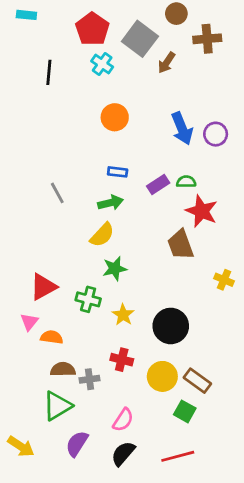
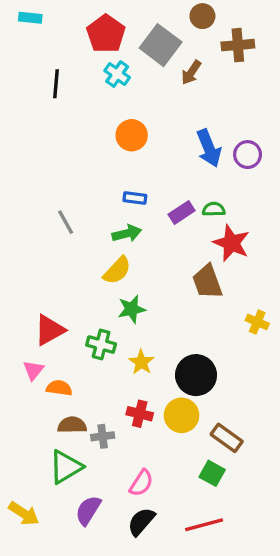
yellow circle: (162, 376) -> (182, 415), moved

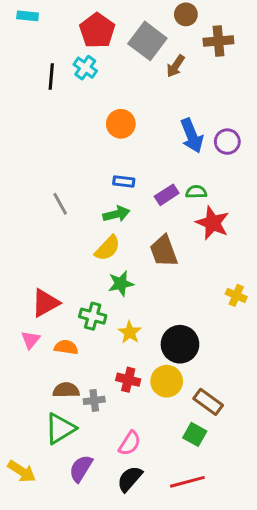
cyan cross: (117, 74) -> (85, 68), moved
brown trapezoid: (207, 282) -> (164, 251), moved
orange semicircle: (59, 388) -> (66, 347), moved

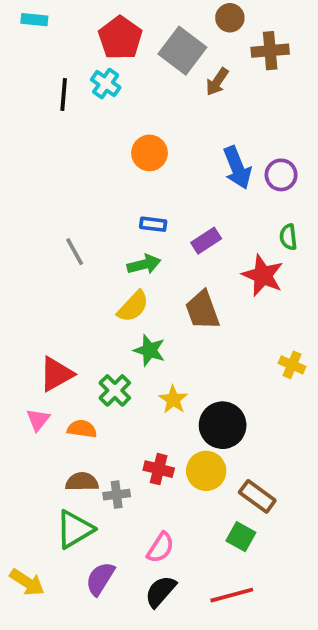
green semicircle: (196, 192) -> (288, 237), moved, turned -96
green star: (121, 284) -> (150, 350), turned 30
green cross: (93, 316) -> (115, 390), turned 30
yellow star: (130, 332) -> (173, 400), moved

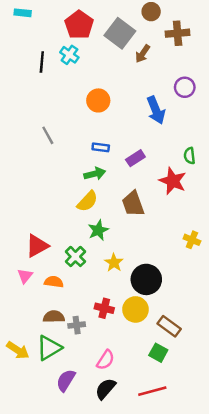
purple circle: (281, 175) -> (185, 87), moved
gray line: (75, 252) -> (48, 135), moved
green star: (150, 350) -> (98, 230), turned 30
yellow arrow: (27, 582) -> (18, 350), moved

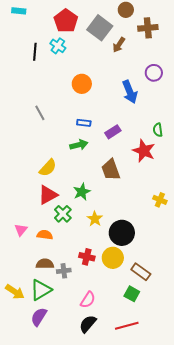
yellow semicircle: (87, 201) -> (48, 168), moved
red triangle: (37, 246) -> (48, 195), moved
purple semicircle: (66, 380) -> (39, 317), moved

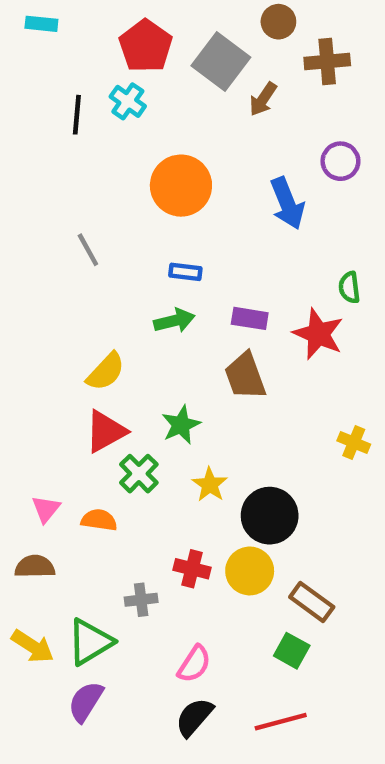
orange circle: (82, 84) -> (181, 186), size x1.4
purple rectangle: (113, 132) -> (250, 318), moved, turned 42
brown semicircle: (45, 264) -> (35, 567), moved

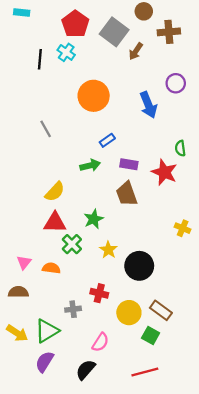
blue rectangle: (185, 272) -> (107, 140), moved, turned -42
red triangle: (106, 431) -> (55, 222), turned 30
yellow circle: (250, 571) -> (129, 313), moved
black semicircle: (194, 717) -> (86, 370), moved

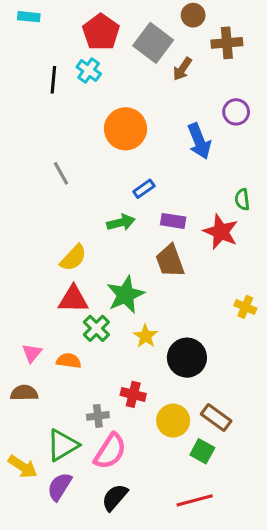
green star: (94, 219) -> (126, 295), size x1.4
yellow arrow: (17, 333) -> (23, 467), moved
pink semicircle: (100, 342) -> (110, 451), moved, size x1.4

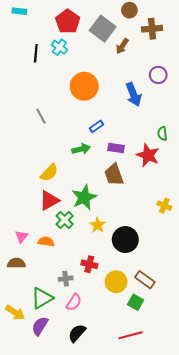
red triangle: (73, 299) -> (49, 200), turned -30
pink semicircle: (110, 451) -> (74, 302), size x0.7

